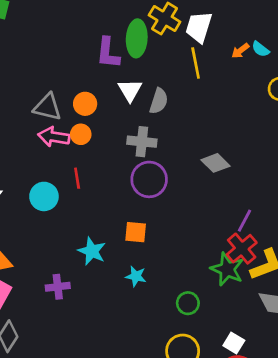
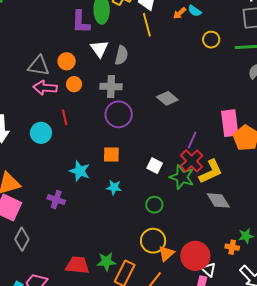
orange circle: (81, 134) -> (74, 84), moved
purple cross: (58, 287) -> (56, 200), turned 30
white square: (234, 343) -> (155, 166), moved

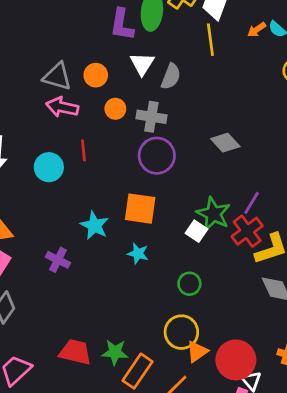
orange circle: (74, 84) -> (115, 109), moved
orange square: (111, 154) -> (140, 209), size x1.4
green star: (182, 177) -> (213, 214), moved

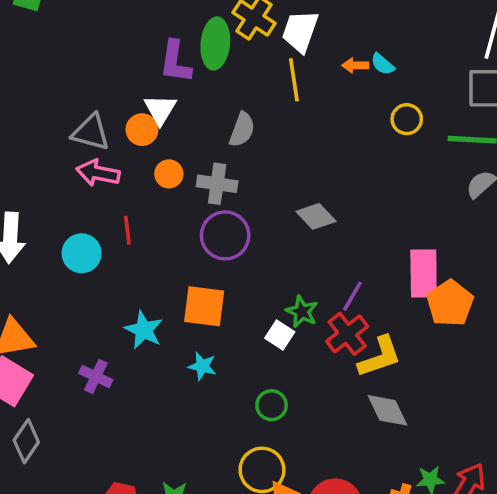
orange arrow: (257, 30) -> (355, 65), turned 36
white triangle: (142, 64) -> (160, 109), moved
green star: (213, 214) -> (302, 312), size x0.7

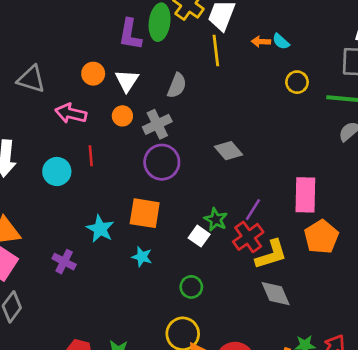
white triangle: (160, 109) -> (127, 81), moved
orange circle: (142, 130) -> (93, 74), moved
gray triangle: (91, 132) -> (31, 79), moved
gray cross: (217, 184) -> (157, 124), turned -36
orange pentagon: (450, 303) -> (321, 237), moved

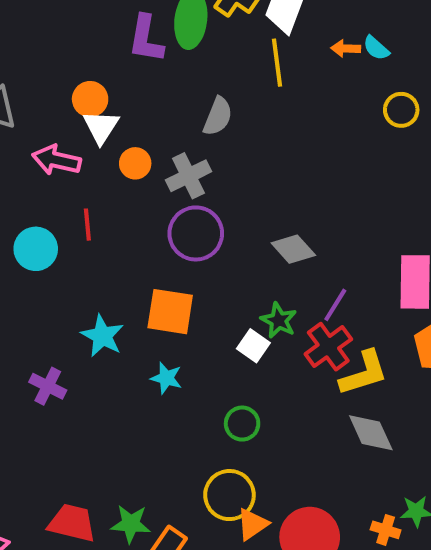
white triangle: (127, 81) -> (101, 127), moved
gray diamond: (228, 151) -> (293, 249), moved

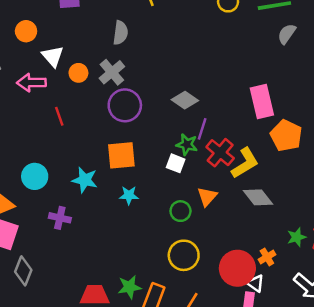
orange circle: (90, 99) -> (26, 31), moved
cyan circle: (36, 249) -> (35, 176), moved
purple line: (335, 305) -> (202, 129), moved
orange triangle: (252, 524) -> (207, 196), moved
orange cross: (386, 530) -> (267, 257), moved, turned -35

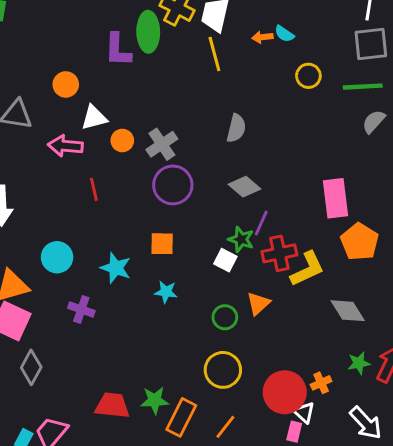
gray semicircle: (120, 33) -> (236, 128), moved
white triangle: (53, 56) -> (94, 118), turned 50
red cross: (220, 153) -> (279, 253), turned 32
orange square: (121, 155) -> (162, 244), size x0.7
gray diamond: (258, 197) -> (348, 311), moved

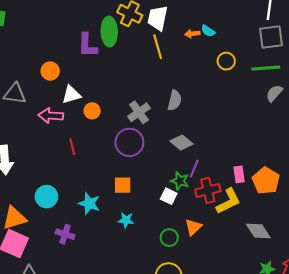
gray cross: (162, 144) -> (139, 112), moved
pink rectangle: (335, 198) -> (239, 174), moved, size x0.6

